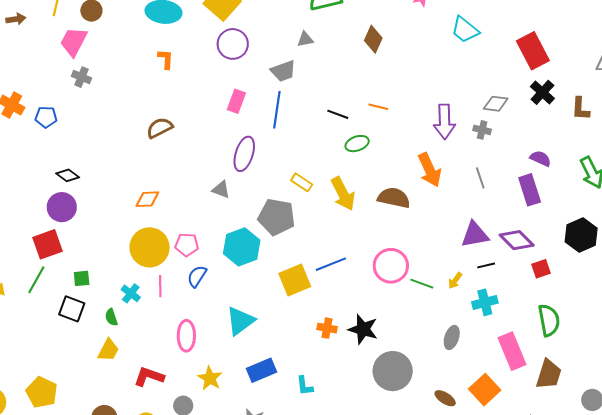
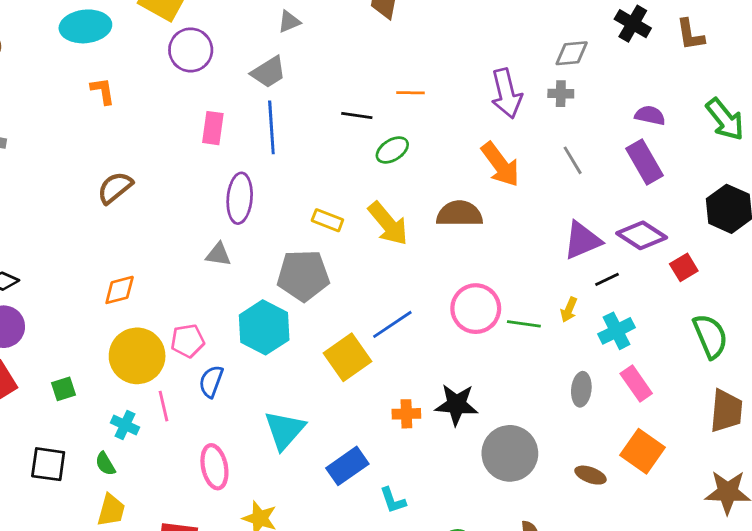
green square: (82, 278) -> (64, 389), moved
pink rectangle: (512, 351) -> (636, 384), moved, size x0.7
blue rectangle: (261, 370) -> (347, 466), moved

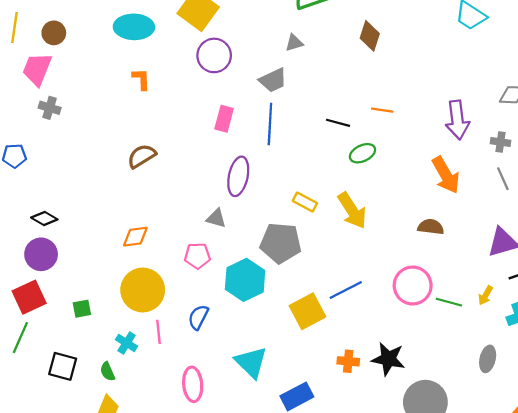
gray cross: (561, 94) -> (501, 142), moved
brown semicircle: (459, 214) -> (431, 227), moved, size x0.7
pink pentagon: (188, 341) -> (197, 256), moved
cyan triangle: (285, 430) -> (251, 362), turned -33

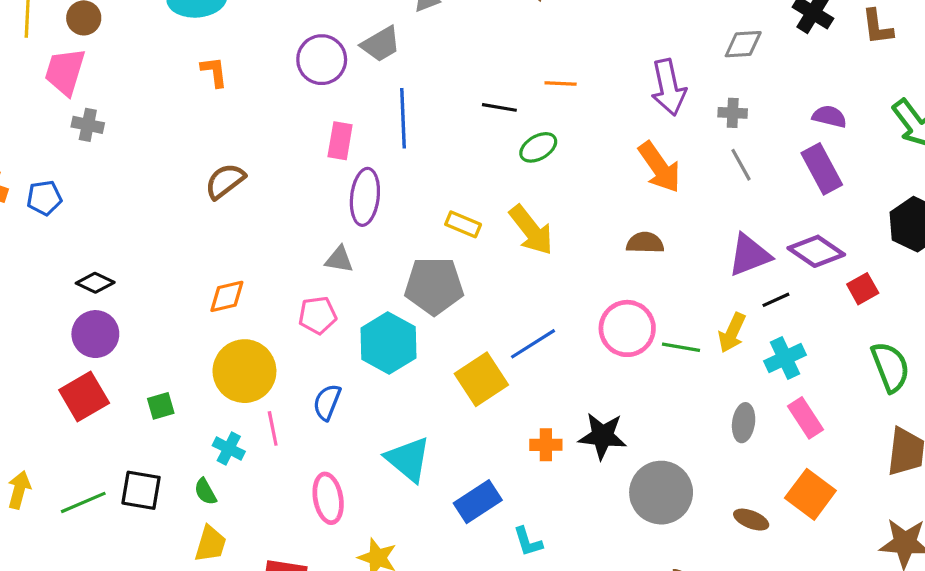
purple circle: (214, 55) -> (322, 60), moved
gray trapezoid: (273, 80) -> (381, 44), moved
pink rectangle: (224, 119) -> (340, 141), moved
yellow arrow: (486, 295) -> (732, 333), size x1.4
green line: (20, 338) -> (83, 502), moved, turned 48

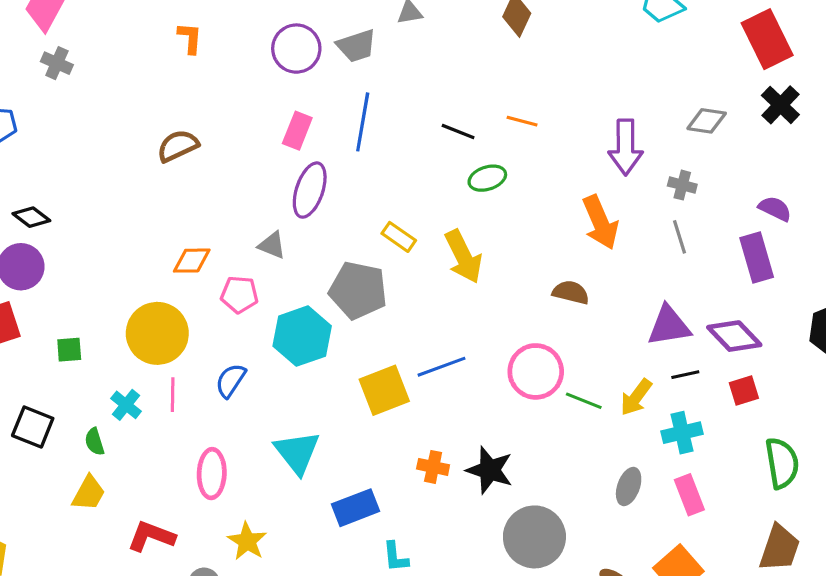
red square: (863, 289) -> (744, 391), moved
orange diamond: (227, 296) -> (192, 261), moved

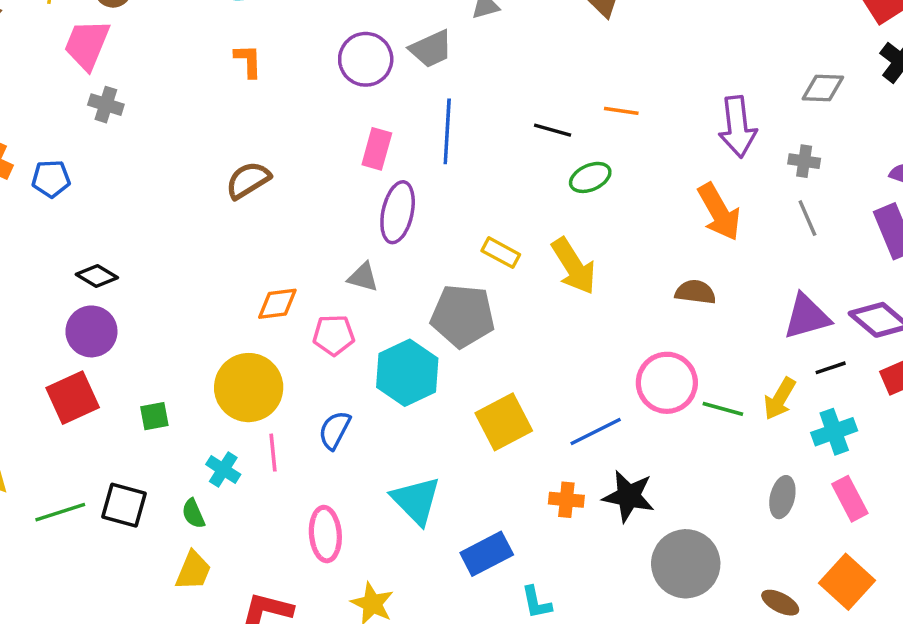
blue line: (441, 367) -> (596, 431), moved

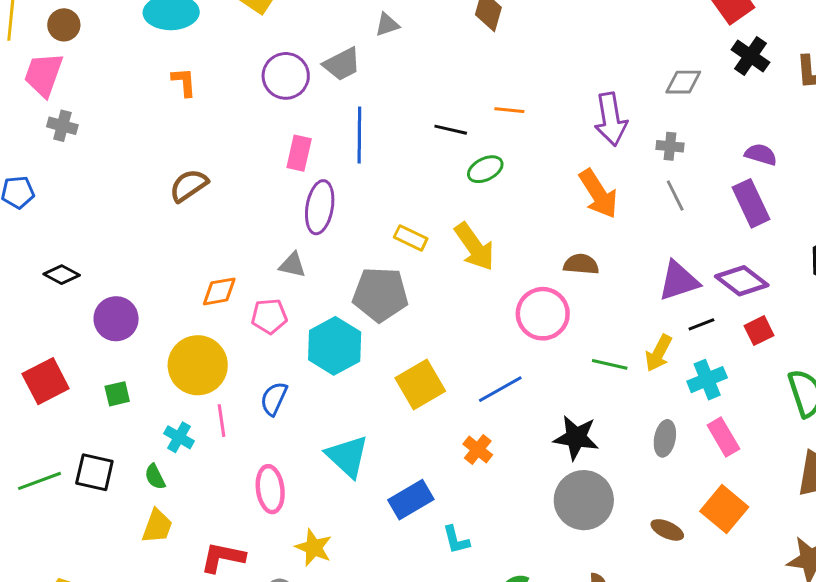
purple circle: (91, 331) -> (116, 319), moved
pink circle: (667, 383) -> (543, 314), moved
black star: (629, 496) -> (576, 438), moved
orange cross: (566, 500) -> (478, 449), turned 36

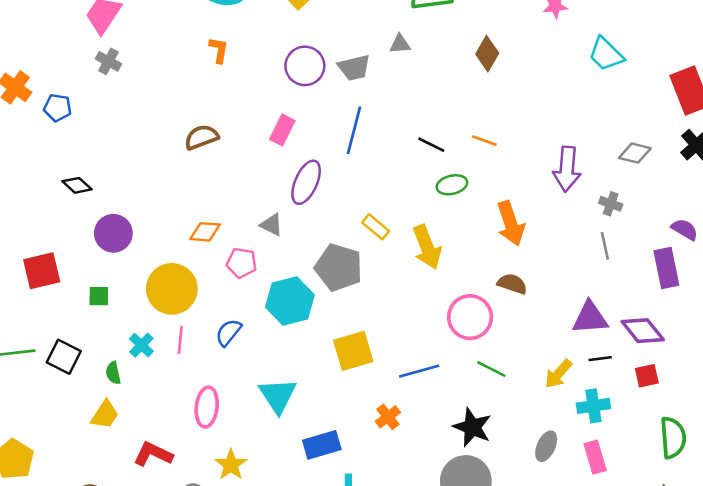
pink rectangle: (299, 153) -> (282, 130), moved
orange arrow: (598, 194) -> (511, 223), moved
green line: (610, 364) -> (491, 369), moved

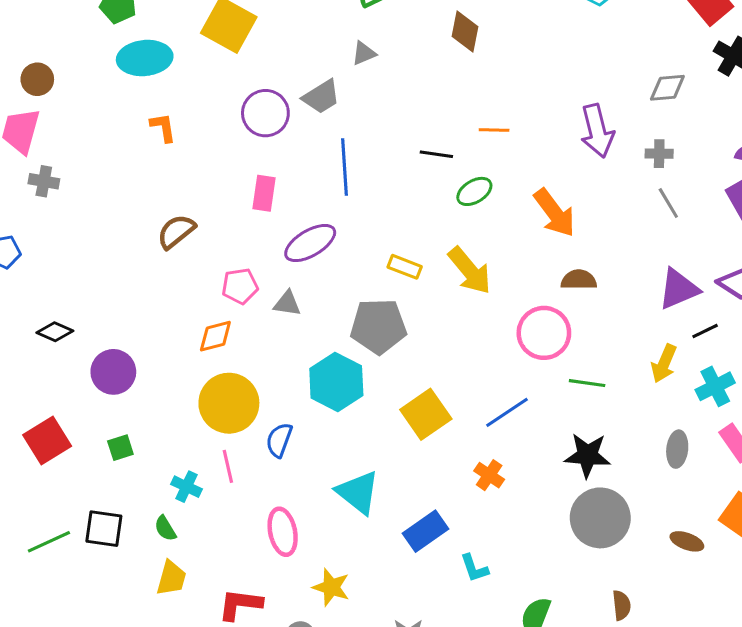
purple ellipse: (306, 182) -> (310, 243), turned 54
pink pentagon: (242, 263) -> (240, 286), moved
yellow circle: (172, 289) -> (229, 403), moved

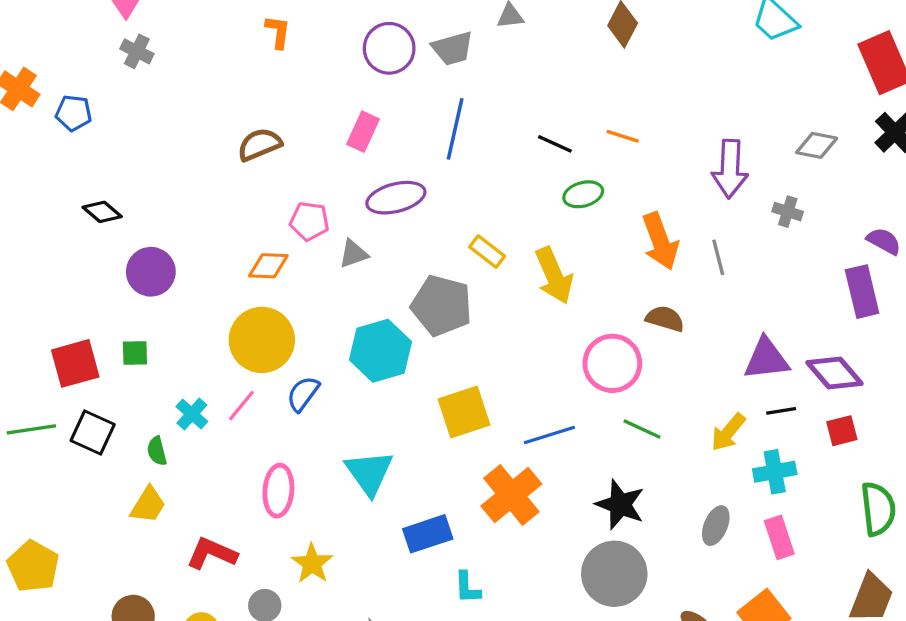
gray line: (668, 203) -> (718, 257), moved
gray triangle: (287, 303) -> (353, 254), turned -44
red square: (47, 441) -> (75, 363), moved
pink line: (228, 466) -> (241, 406), turned 36
orange cross: (489, 475) -> (511, 495), size x1.8

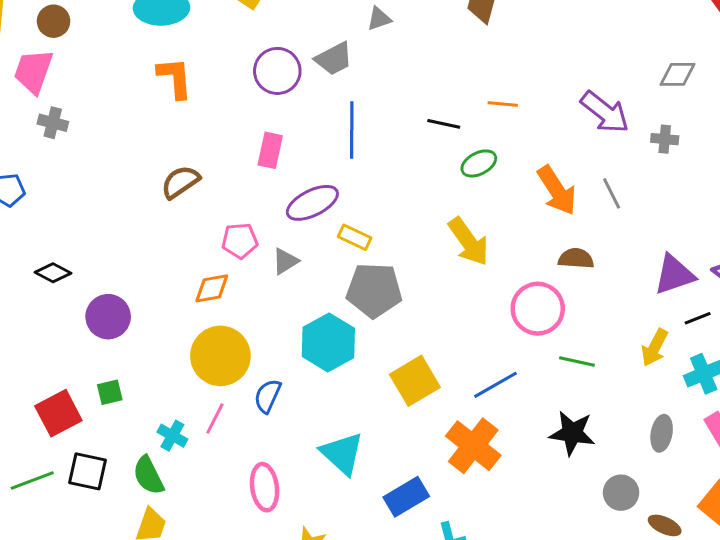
orange L-shape: (278, 32) -> (175, 78), size x1.4
purple arrow: (730, 169) -> (605, 112), turned -42
yellow rectangle: (487, 252) -> (355, 237), moved
green semicircle: (157, 451) -> (148, 475), size x1.5
gray circle: (614, 574) -> (621, 493), moved, size x0.6

